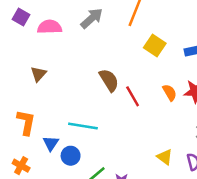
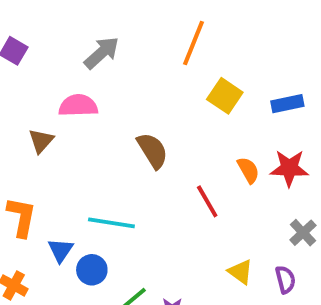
gray arrow: (92, 18) -> (102, 53), moved
pink semicircle: (50, 27) -> (78, 106), moved
red line: (133, 96) -> (207, 201), moved

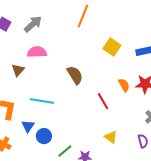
orange line: (194, 43) -> (83, 16), moved
gray arrow: (102, 53) -> (33, 24), moved
cyan line: (111, 223) -> (42, 101), moved
yellow triangle: (240, 272) -> (111, 137), moved

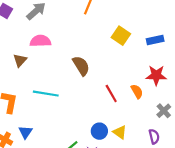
orange semicircle: (124, 85) -> (137, 91), moved
blue triangle: (28, 126) -> (25, 132), moved
blue circle: (44, 136) -> (99, 131), moved

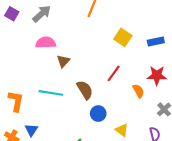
brown triangle: (20, 60) -> (63, 61), moved
brown semicircle: (81, 66) -> (85, 90), moved
red line: (111, 94) -> (114, 73), moved, turned 66
blue circle: (99, 131) -> (98, 114), moved

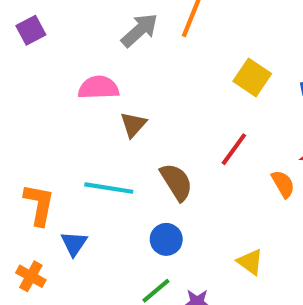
purple square: (12, 14) -> (31, 30), turned 32
gray arrow: (42, 14) -> (140, 30), moved
blue circle: (98, 114) -> (166, 239), moved
blue triangle: (31, 130) -> (74, 243), moved

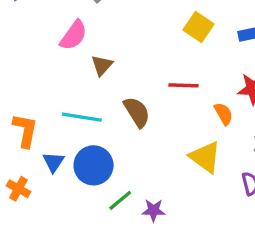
pink semicircle: (99, 88) -> (73, 35), turned 128
red line: (234, 149) -> (184, 85), turned 56
blue circle: (166, 239) -> (94, 165), moved, size x1.5
yellow triangle: (250, 262) -> (205, 157), moved, size x1.5

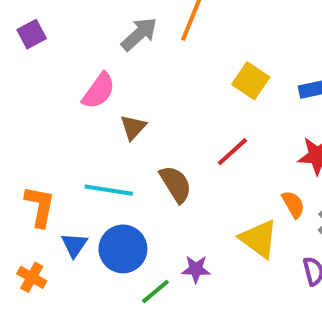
red line: (184, 85) -> (232, 152), turned -44
orange semicircle: (224, 114) -> (293, 204), moved
purple star: (154, 210) -> (196, 269), moved

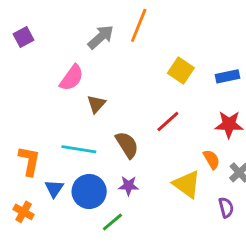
purple star: (196, 269) -> (128, 186), moved

